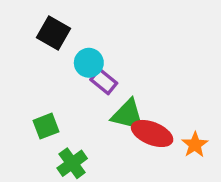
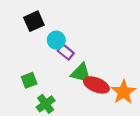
black square: (53, 33) -> (34, 21), turned 36
orange star: (195, 145) -> (124, 92), size x1.5

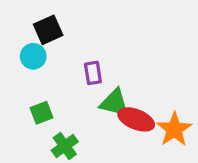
cyan circle: (56, 40) -> (33, 56), moved
purple rectangle: (66, 52) -> (93, 73), turned 42

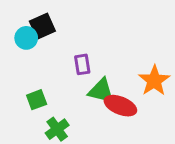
cyan circle: (33, 56) -> (26, 38), moved
orange star: (174, 129) -> (154, 81), moved

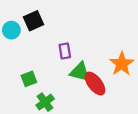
cyan circle: (26, 38) -> (11, 30), moved
red ellipse: (120, 106) -> (95, 84), turned 30

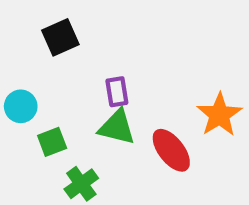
cyan circle: (11, 30) -> (21, 106), moved
green triangle: (80, 72) -> (117, 127), moved

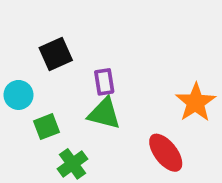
black square: (60, 37) -> (56, 54), moved
red ellipse: (171, 150) -> (166, 153), moved

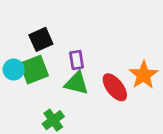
green square: (46, 127) -> (34, 70), moved, size x1.5
red ellipse: (166, 153) -> (115, 87), moved

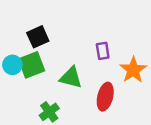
purple rectangle: (77, 60) -> (103, 51), moved
red ellipse: (115, 87) -> (105, 97), moved, turned 52

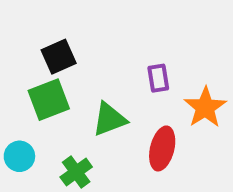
cyan circle: (12, 65) -> (19, 156), moved
green triangle: (71, 78) -> (109, 119), turned -35

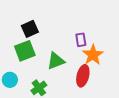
orange star: (205, 107) -> (93, 55), moved

